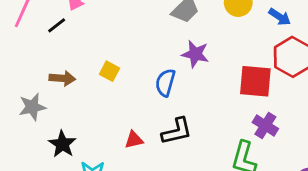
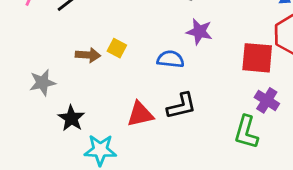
brown arrow: (62, 78) -> (88, 55), moved
blue semicircle: (165, 83) -> (170, 59), turned 80
red triangle: (134, 140) -> (140, 114), size x1.5

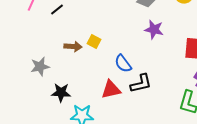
blue semicircle: (170, 59) -> (123, 64), moved, turned -132
black star: (71, 118) -> (61, 93), turned -30

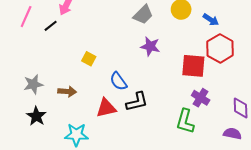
brown arrow: (73, 47) -> (67, 92), moved
black star: (61, 93) -> (36, 116), moved, turned 30

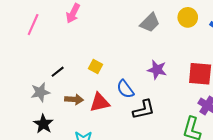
black line: (51, 26) -> (58, 72), moved
purple star: (150, 46) -> (157, 70), moved
red triangle: (106, 108) -> (100, 102), moved

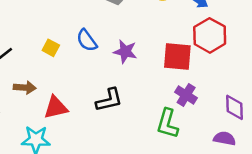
blue semicircle: (125, 89) -> (87, 40), moved
red triangle: (100, 102) -> (56, 107), moved

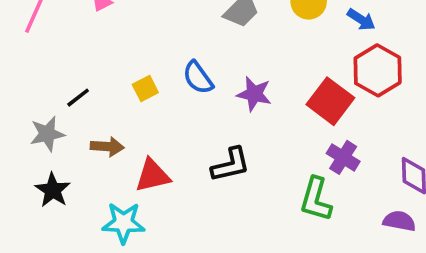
yellow square: (51, 48) -> (145, 88), turned 35
red square: (177, 57) -> (330, 101), turned 32

